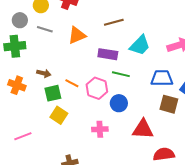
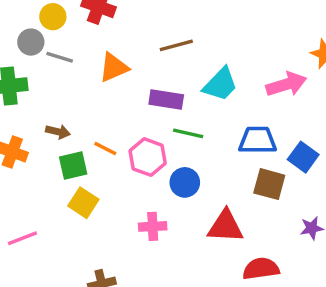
gray circle: (20, 20) -> (31, 42), moved

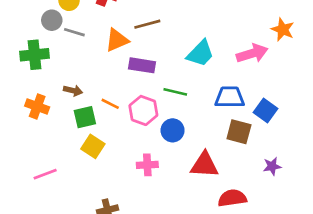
brown line: (176, 45) -> (147, 24), moved
purple rectangle: (166, 100) -> (142, 65), moved

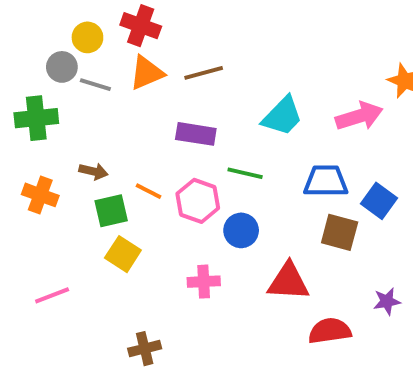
orange triangle: (117, 40) -> (147, 73), moved
purple star: (272, 166) -> (387, 301), moved

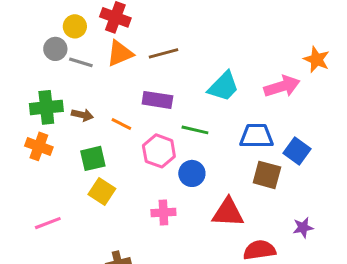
green cross: (36, 118) -> (46, 107), moved
brown arrow: (93, 171) -> (82, 115), moved
orange line: (149, 191) -> (121, 124), moved

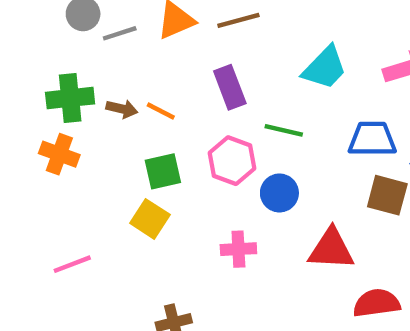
gray line: (81, 62) -> (120, 33), turned -35
purple rectangle: (157, 100) -> (230, 87), turned 60
orange line: (121, 124) -> (161, 111), moved
green square: (93, 158) -> (163, 171), moved

